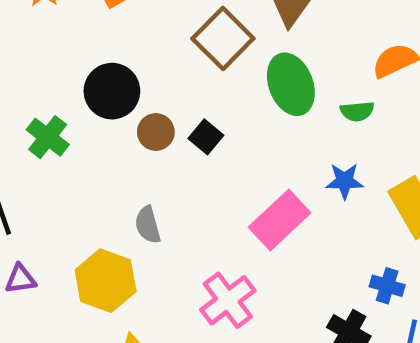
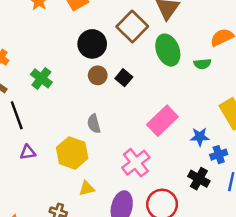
black circle: (112, 91) -> (92, 44), moved
blue star: (345, 181) -> (200, 137), moved
blue cross: (387, 286) -> (219, 155), turned -35

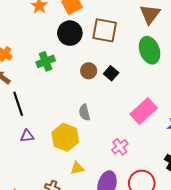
brown square: (132, 26) -> (105, 30), moved, turned -35
black circle: (92, 44) -> (70, 33), moved
green cross: (41, 78) -> (46, 61), moved, turned 30
pink cross: (136, 163) -> (120, 147), size x0.7

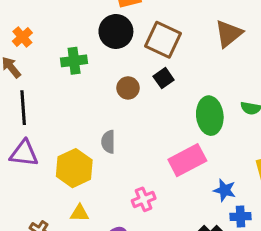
green ellipse: (150, 50) -> (210, 116), moved
black square: (111, 73) -> (164, 78), moved
purple triangle: (27, 136) -> (24, 153), size x1.5

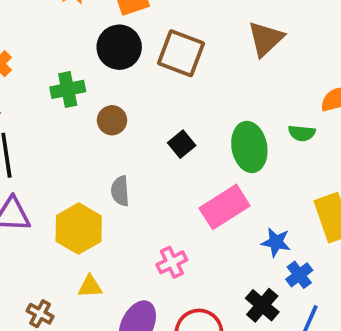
black square: (164, 78) -> (182, 144), moved
brown circle: (128, 88) -> (112, 120), moved
blue cross: (240, 217) -> (299, 275), turned -30

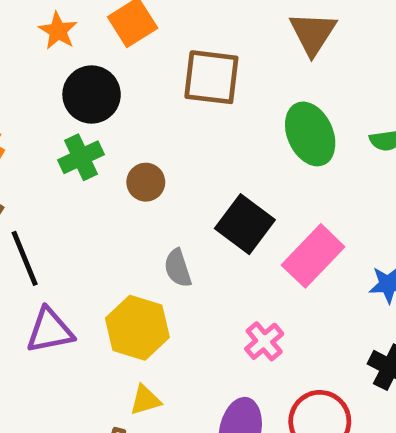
black circle: (119, 47) -> (92, 95), moved
black square: (182, 144) -> (245, 224), moved, size x1.6
green ellipse: (249, 147) -> (310, 134), moved
yellow triangle: (90, 286) -> (145, 400), moved

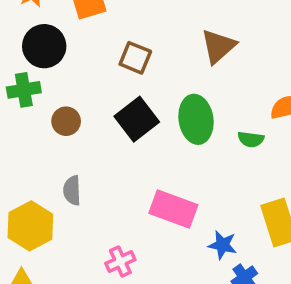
brown square: (211, 77) -> (135, 58), size x0.7
black square: (245, 224) -> (137, 119), moved
pink rectangle: (313, 256) -> (173, 209), turned 51

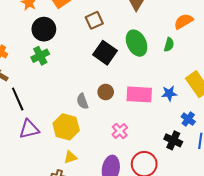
brown square: (135, 58) -> (94, 20), turned -30
brown circle: (66, 121) -> (106, 92), moved
green semicircle: (251, 139) -> (169, 45), turned -64
blue star: (222, 245) -> (169, 93), moved

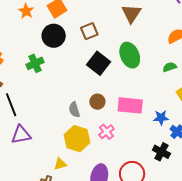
black circle: (44, 29) -> (54, 36), moved
green semicircle: (169, 45) -> (170, 67), moved, turned -128
blue star: (169, 93) -> (161, 118), moved
yellow hexagon: (66, 127) -> (77, 139), moved
pink cross: (120, 131) -> (106, 132), moved

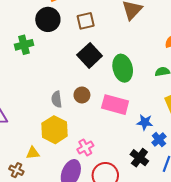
green ellipse: (130, 55) -> (123, 68), moved
pink cross: (106, 132) -> (85, 147), moved

